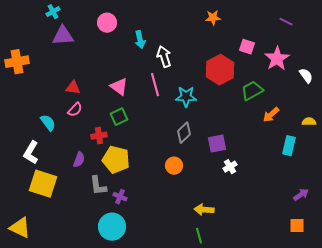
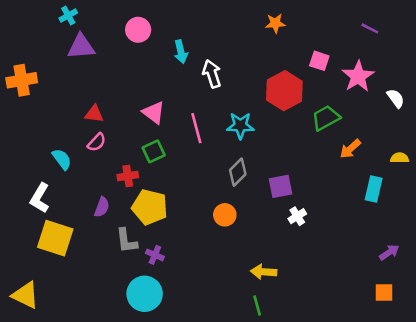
pink line: (155, 85) -> (196, 128), moved

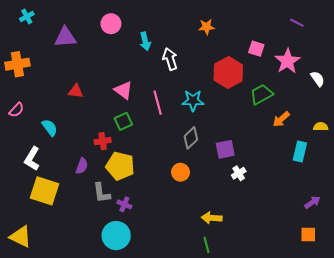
cyan cross: (68, 16) -> (27, 16), moved
orange star: (275, 23) -> (206, 27), moved
pink semicircle: (97, 142) -> (16, 110), moved

